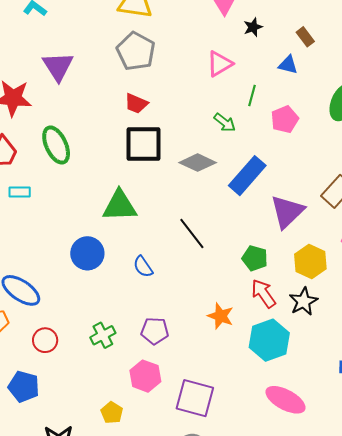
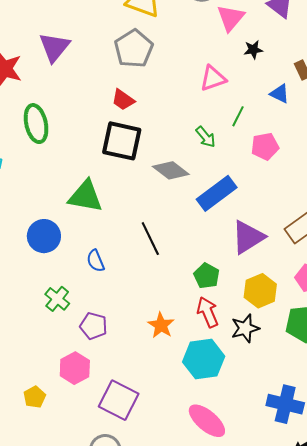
green cross: (103, 335) -> (57, 299), moved, turned -35

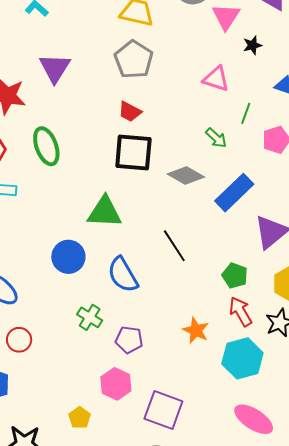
pink triangle: (213, 78) -> (216, 79), turned 44
blue semicircle: (96, 261) -> (123, 275), size x1.6

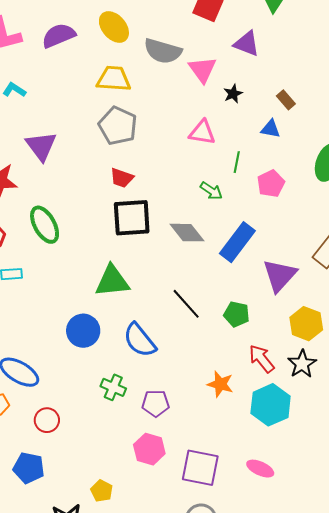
gray diamond: (186, 176) -> (187, 233), turned 30
green pentagon: (235, 276) -> (237, 314), moved
yellow pentagon: (80, 418) -> (102, 491), moved
pink ellipse: (254, 419) -> (260, 469), moved, size x0.7

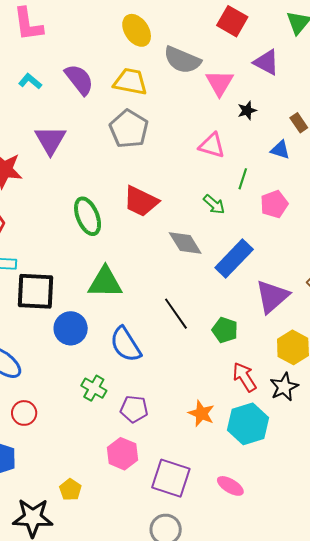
purple semicircle: (59, 36) -> (79, 80), moved, turned 68
red trapezoid: (122, 178) -> (141, 201), moved, size x1.5
black square: (132, 218) -> (36, 291), moved
green ellipse: (45, 225) -> (88, 216), moved
orange star: (220, 384) -> (201, 413), moved

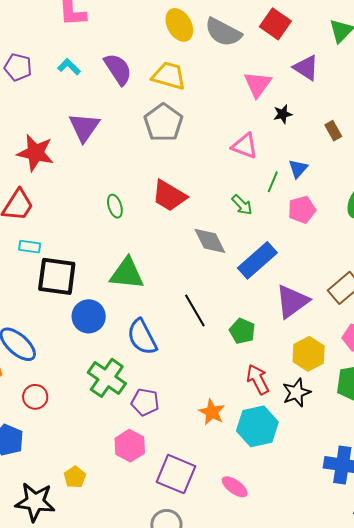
gray semicircle: (182, 60) -> (223, 32), moved
blue triangle: (280, 150) -> (298, 169), moved, turned 50
green ellipse: (88, 216) -> (115, 206), size x0.6
green cross: (94, 388) -> (107, 378), size x1.5

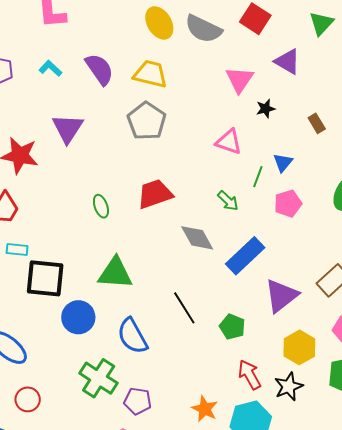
red trapezoid: (169, 196) -> (155, 194), turned 132

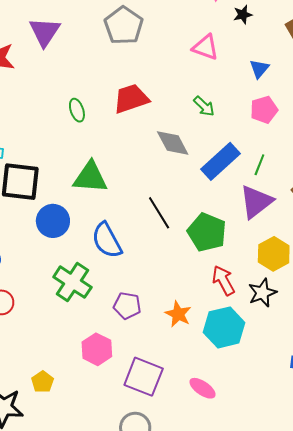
green line: (258, 177) -> (259, 165), moved
green pentagon: (232, 327) -> (207, 232), size x1.5
purple pentagon: (138, 401) -> (127, 306), moved

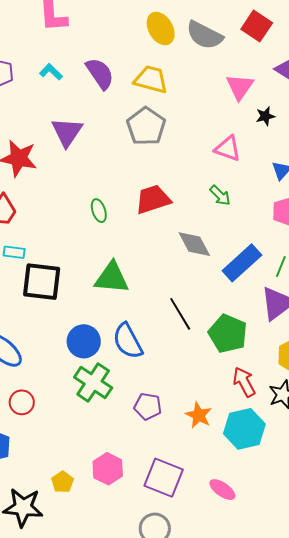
green arrow: (204, 106) -> (220, 195), moved
blue circle: (53, 221) -> (84, 341), moved
pink hexagon: (97, 349) -> (108, 469), moved

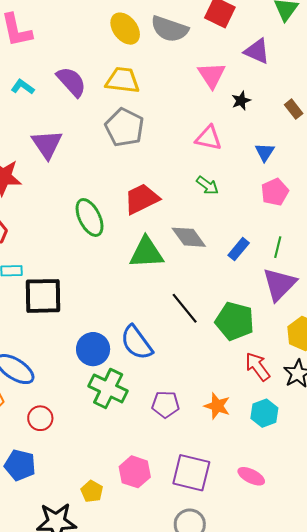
green ellipse: (99, 211) -> (90, 217), size x1.6
blue rectangle: (242, 263) -> (239, 249), size x0.6
green triangle: (112, 278) -> (146, 253), moved
cyan hexagon: (244, 429) -> (264, 413), size x0.7

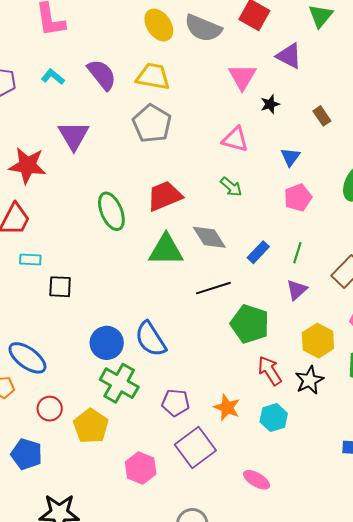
purple triangle: (279, 284) -> (297, 290), size x0.6
black square: (43, 296) -> (60, 287), size x0.6
black line: (185, 308) -> (213, 288), moved, turned -72
purple square: (191, 473) -> (195, 448), moved, turned 36
yellow pentagon: (92, 491) -> (91, 426), moved, size x1.6

